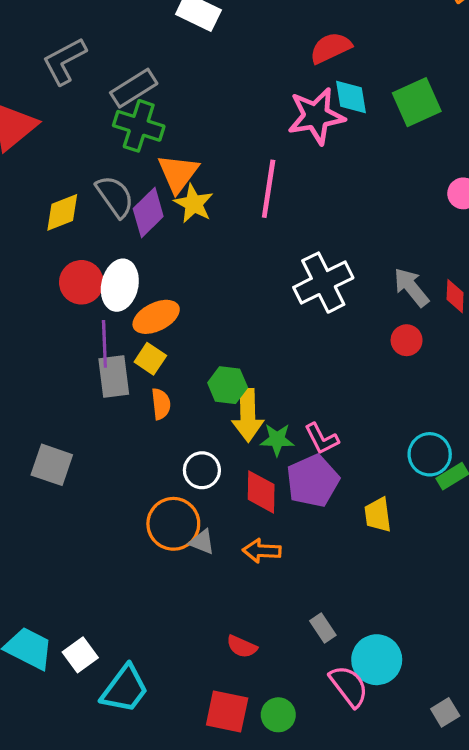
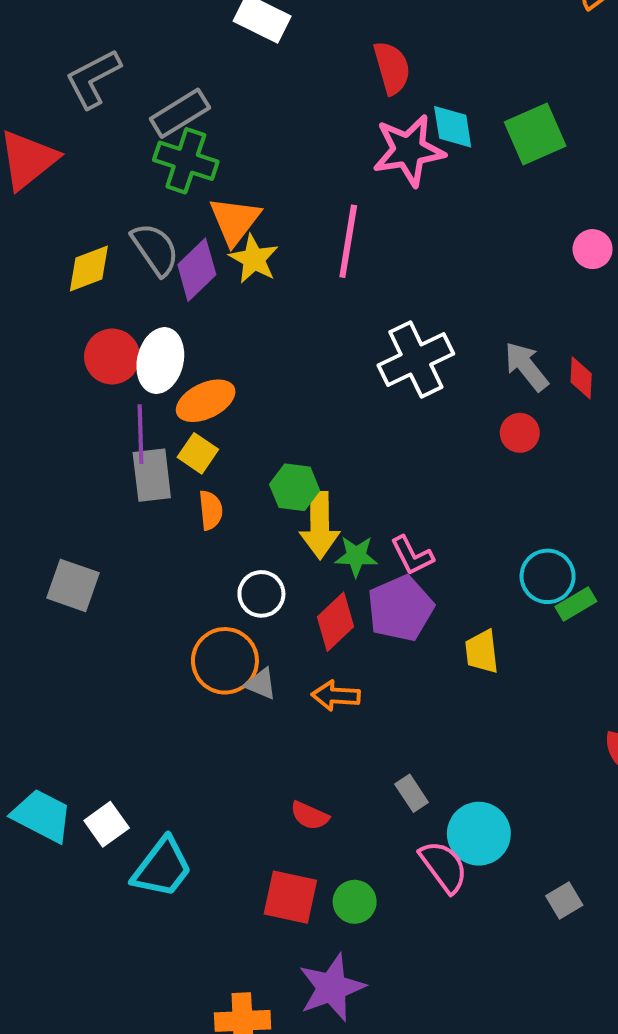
red semicircle: (331, 48) -> (392, 68), moved, turned 99
red diamond: (261, 492) -> (336, 622), turned 45

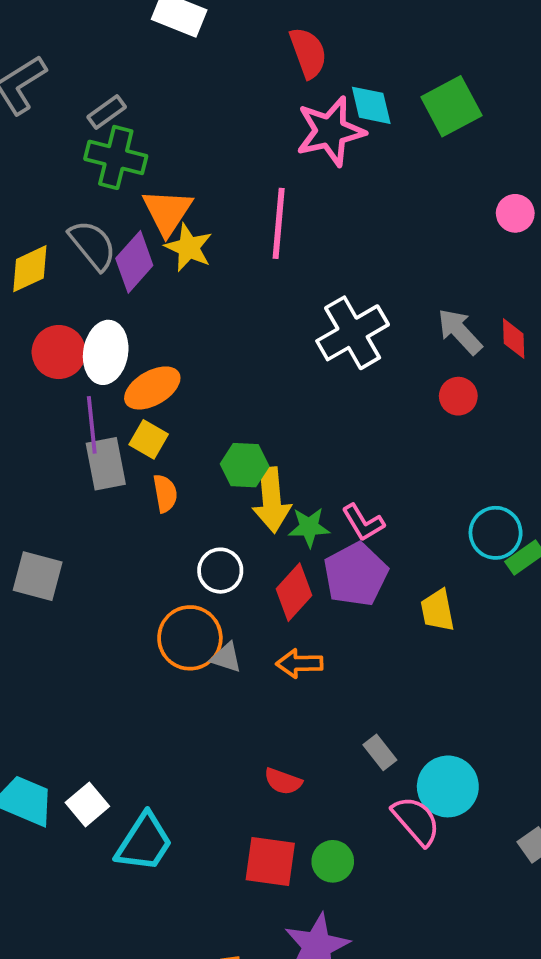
gray rectangle: (180, 113) -> (107, 112), size x0.7

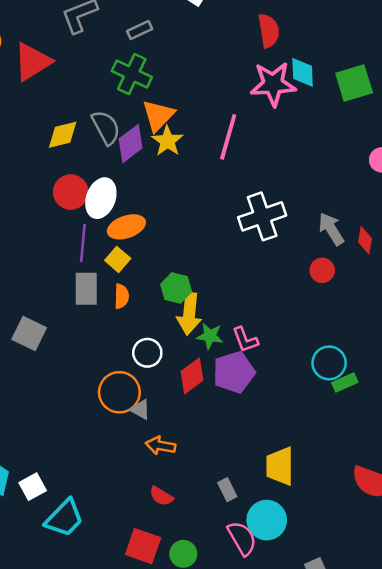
gray rectangle: (107, 112) -> (140, 30), moved
gray rectangle: (106, 464) -> (86, 289), moved
yellow trapezoid: (438, 610) -> (280, 466), moved, size x1.4
orange arrow: (299, 663) -> (161, 446), moved

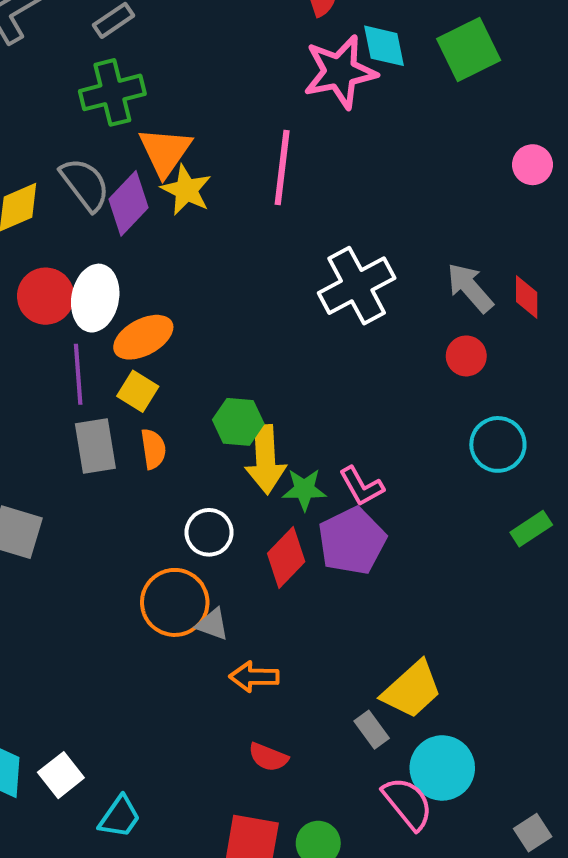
green cross: (132, 74) -> (112, 92), turned -30
cyan circle: (329, 363) -> (498, 444), moved
yellow trapezoid: (280, 466) -> (412, 690), moved, turned -123
cyan trapezoid: (64, 518) -> (120, 817), size x0.7

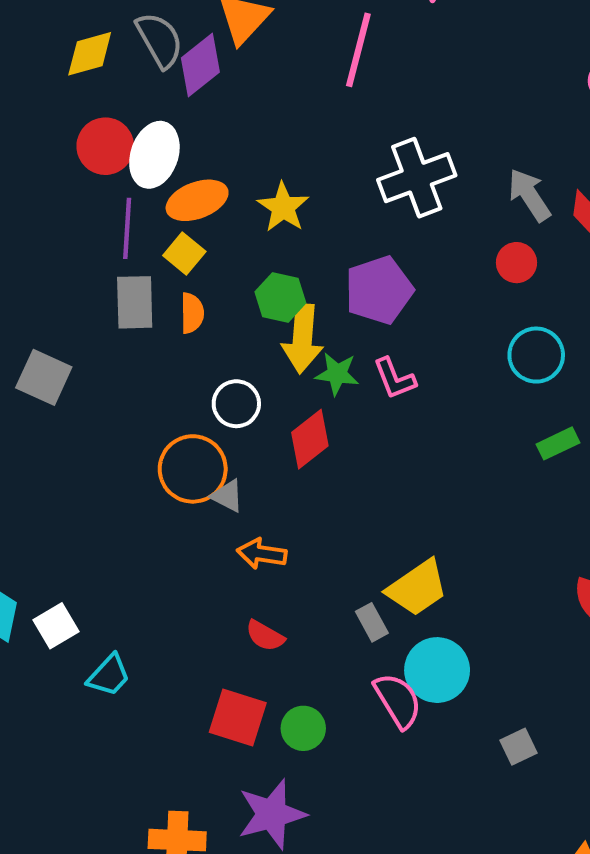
yellow star: (186, 190) -> (283, 207), moved
purple pentagon: (352, 541) -> (379, 290), moved

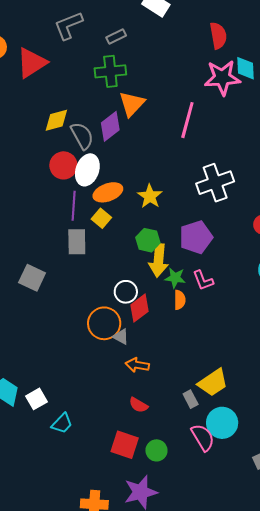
gray semicircle: (160, 40) -> (82, 136), moved
orange semicircle: (192, 313) -> (180, 300), moved
red diamond: (310, 439) -> (139, 308), moved

